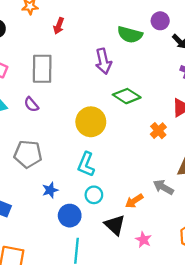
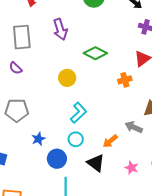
purple arrow: (103, 61) -> (60, 29), moved
yellow circle: (91, 122) -> (67, 78), size x0.7
orange cross: (158, 131) -> (125, 80), turned 32
cyan L-shape: (86, 164) -> (78, 113), moved, turned -150
pink star: (143, 240) -> (132, 168), moved

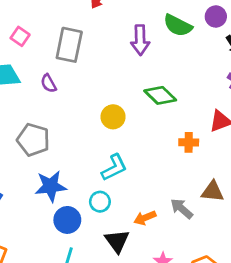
purple arrow: (60, 29) -> (140, 40), moved
blue star: (38, 139) -> (51, 186), size x1.6

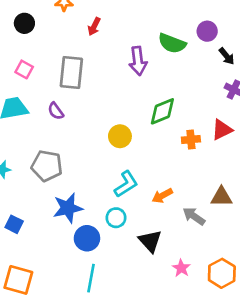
green diamond: (160, 95) -> (162, 111), turned -60
orange cross: (189, 142) -> (191, 140), moved
orange arrow: (145, 218) -> (162, 196), moved
black triangle: (117, 241) -> (150, 241), moved

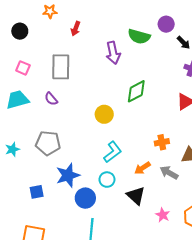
orange cross: (191, 140) -> (162, 142), moved
orange arrow: (162, 196) -> (143, 168), moved
blue square: (14, 224) -> (37, 192), moved, turned -32

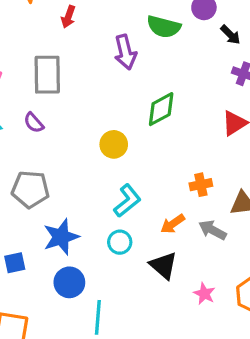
blue circle: (85, 198) -> (69, 282), moved

